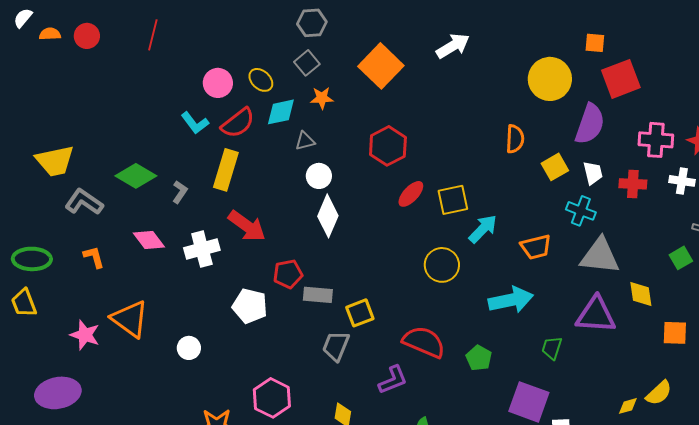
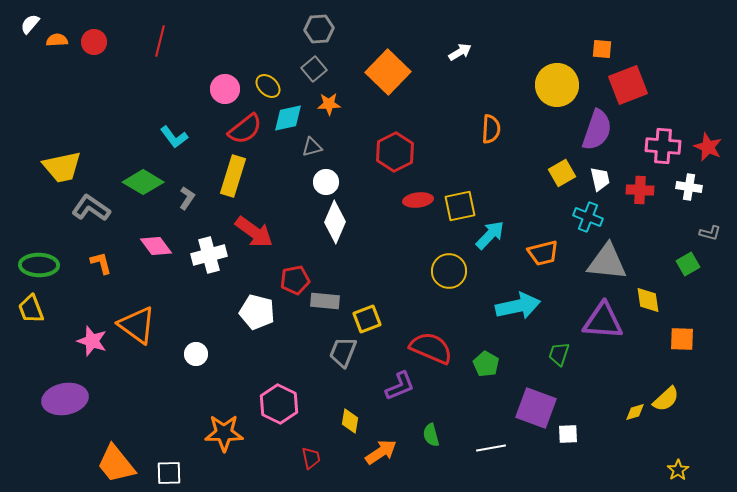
white arrow: (453, 46) -> (460, 52), size x0.7
cyan L-shape: (195, 123) -> (174, 137), moved
orange semicircle: (515, 139) -> (491, 129), moved
red ellipse: (411, 194) -> (418, 200), turned 40

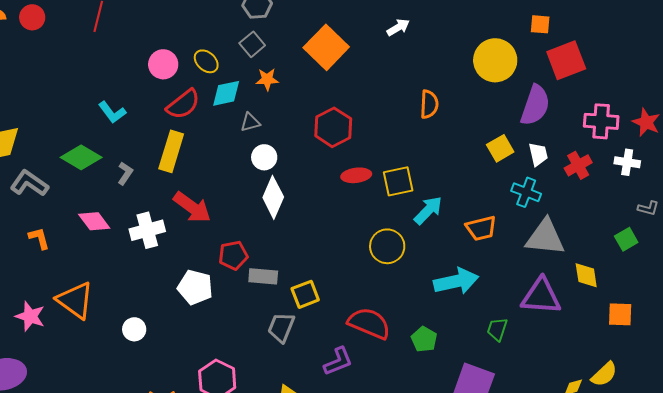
red cross: (640, 190) -> (578, 165), turned -32

